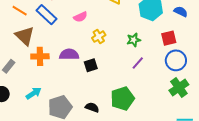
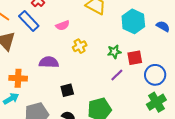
red square: (169, 38) -> (135, 58), moved
orange cross: (40, 56) -> (18, 78), moved
black square: (91, 65) -> (67, 90), moved

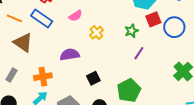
red square: (135, 58) -> (153, 19), moved
blue circle: (155, 75) -> (174, 27), moved

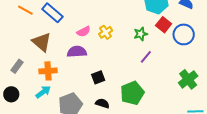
pink semicircle: (76, 16) -> (84, 32), moved
red square: (153, 19) -> (164, 25), turned -35
brown triangle: (23, 43) -> (42, 42), moved

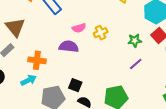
brown triangle: (42, 42) -> (15, 27), moved
black square: (98, 77) -> (75, 85), moved, turned 32

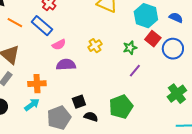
pink semicircle: (79, 28) -> (59, 45), moved
black square: (75, 85) -> (79, 102), turned -32

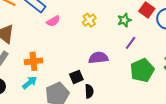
purple semicircle: (66, 65) -> (98, 58), moved
green pentagon: (121, 107) -> (142, 70), moved
black semicircle: (91, 117) -> (89, 91), turned 72

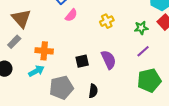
pink semicircle: (53, 21) -> (71, 15), turned -32
purple semicircle: (98, 58) -> (109, 60), turned 60
black square: (76, 77) -> (82, 61), moved

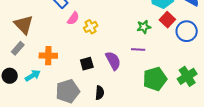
yellow cross: (107, 21) -> (91, 27), moved
purple line: (143, 51) -> (138, 50), moved, turned 48
cyan arrow: (36, 71) -> (33, 76), moved

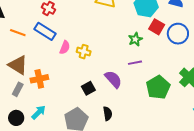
yellow cross: (91, 27) -> (84, 52), turned -32
orange cross: (48, 56) -> (39, 79), moved

